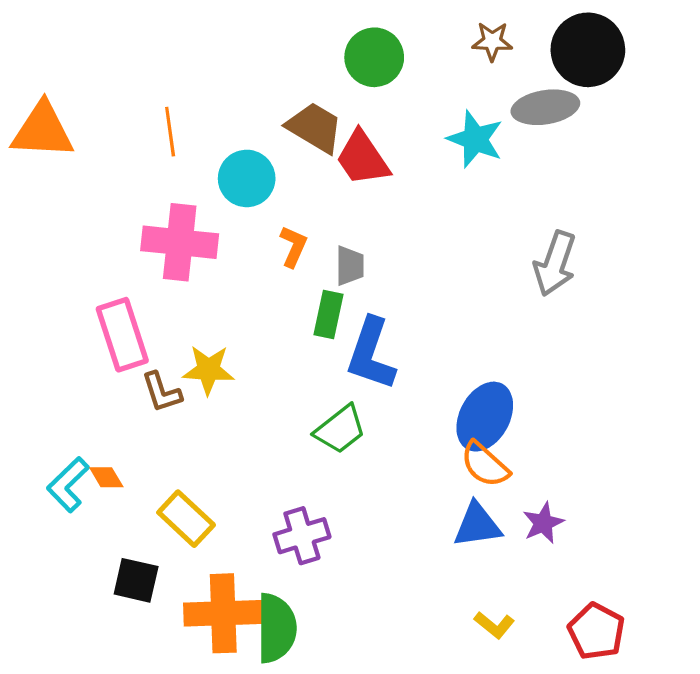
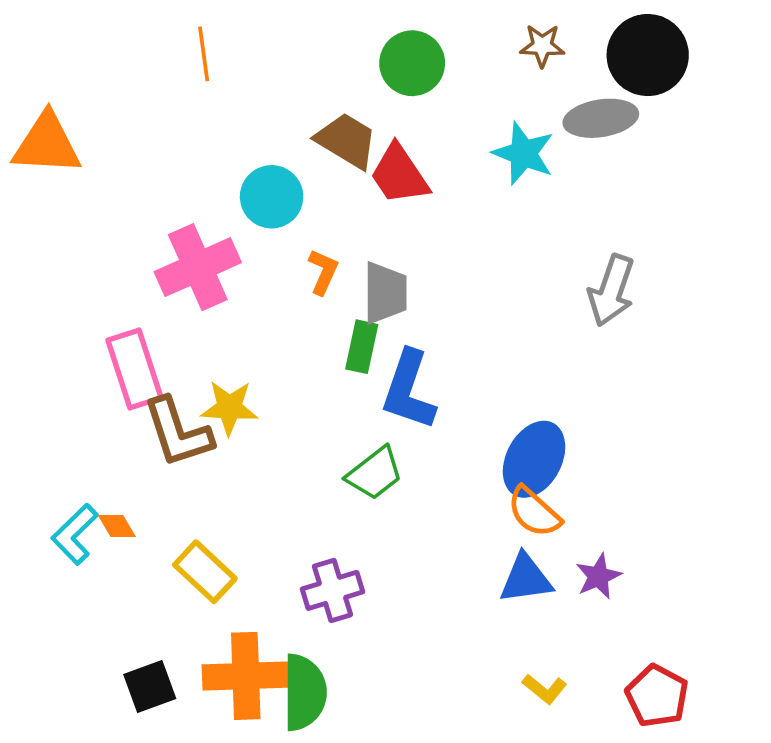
orange line: (170, 132) -> (204, 54), moved
pink cross: (180, 242) -> (198, 267), turned -30
gray trapezoid: (350, 266) -> (385, 293), size x1.4
brown L-shape: (162, 392) -> (178, 432), size x1.6
black square: (136, 580) -> (150, 687), moved, turned -33

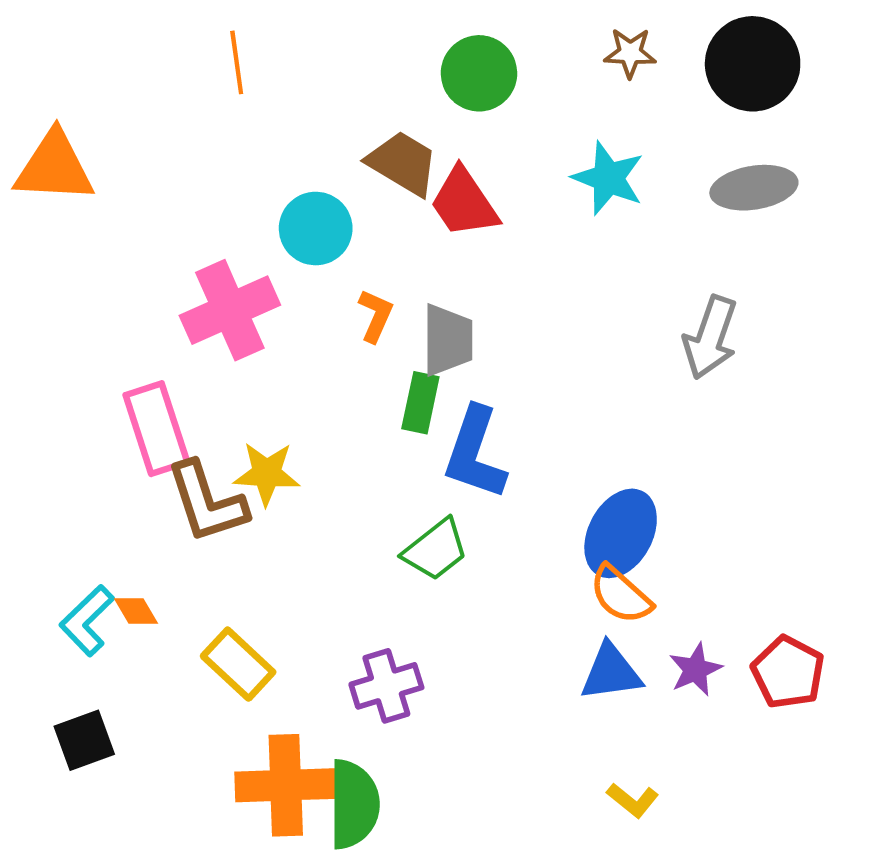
gray ellipse: (601, 118) -> (754, 188), moved
black square: (150, 687) -> (84, 740), moved
red pentagon: (657, 696) -> (788, 672), moved

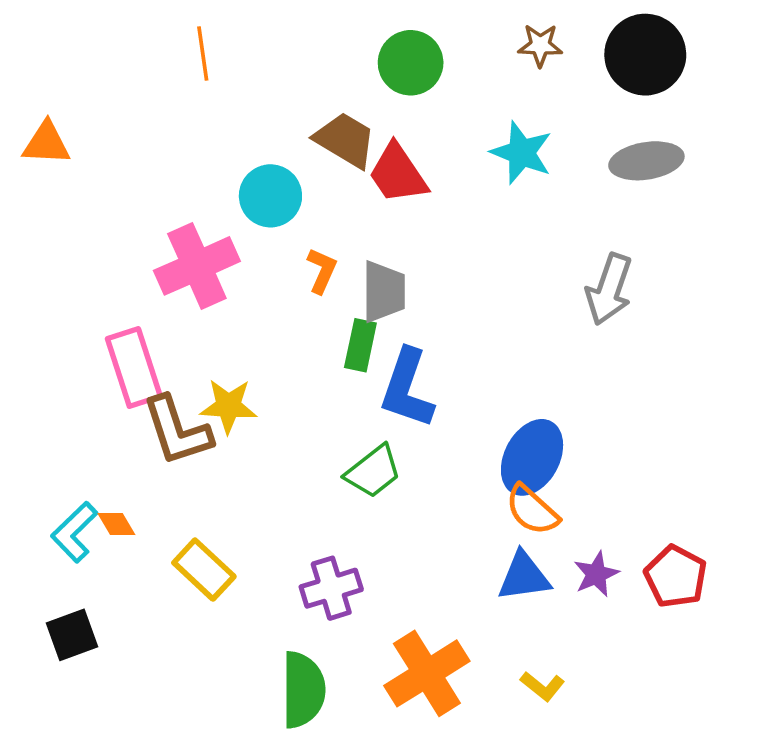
orange triangle: (54, 167) -> (46, 143), size x0.7
orange cross: (286, 785) -> (427, 673), moved, turned -30

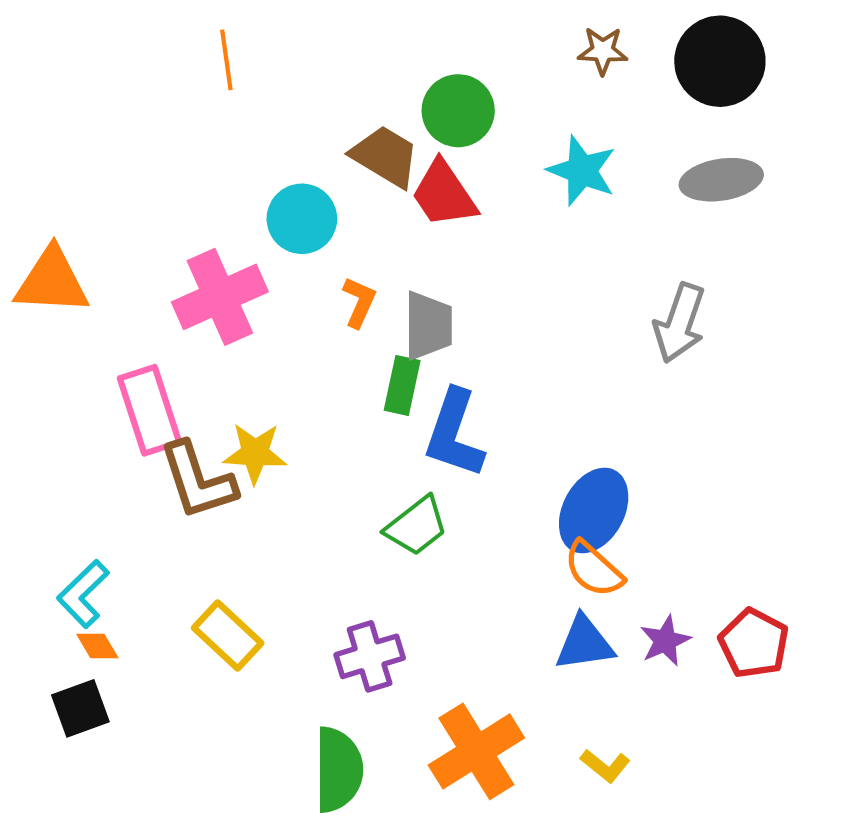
green circle: (411, 63) -> (458, 111), moved
orange triangle: (46, 143) -> (52, 281), moved, size x1.4
orange diamond: (116, 524) -> (97, 646), moved

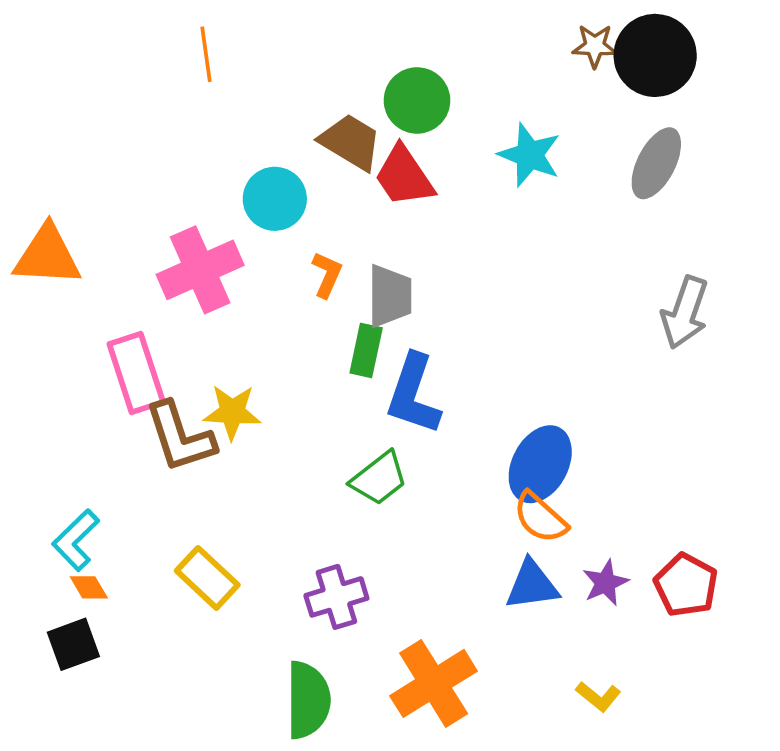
brown star: (603, 51) -> (595, 46), moved
gray ellipse: (721, 180) -> (656, 163), turned -54
gray arrow: (680, 323) -> (685, 313), moved
yellow L-shape: (605, 766) -> (598, 696), moved

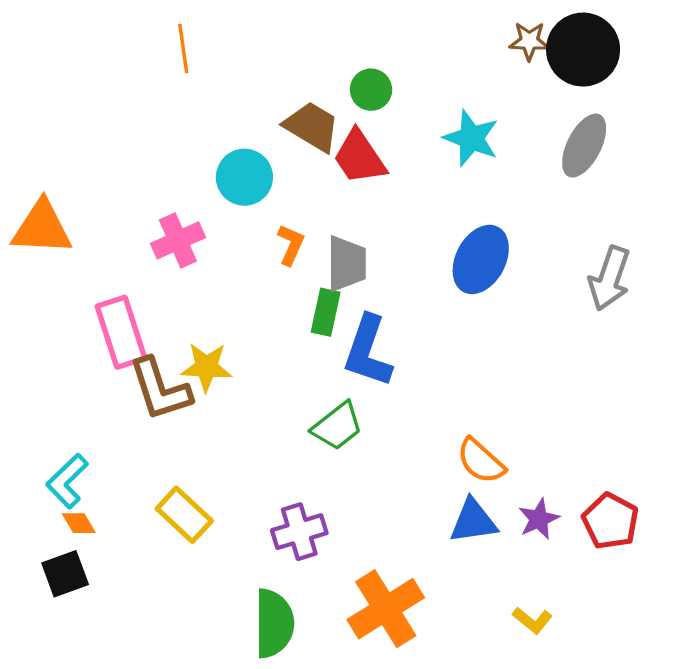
green circle: (417, 100) -> (371, 90), size x0.7
pink cross: (200, 270) -> (178, 240), size x0.7
blue ellipse: (540, 464) -> (481, 259), moved

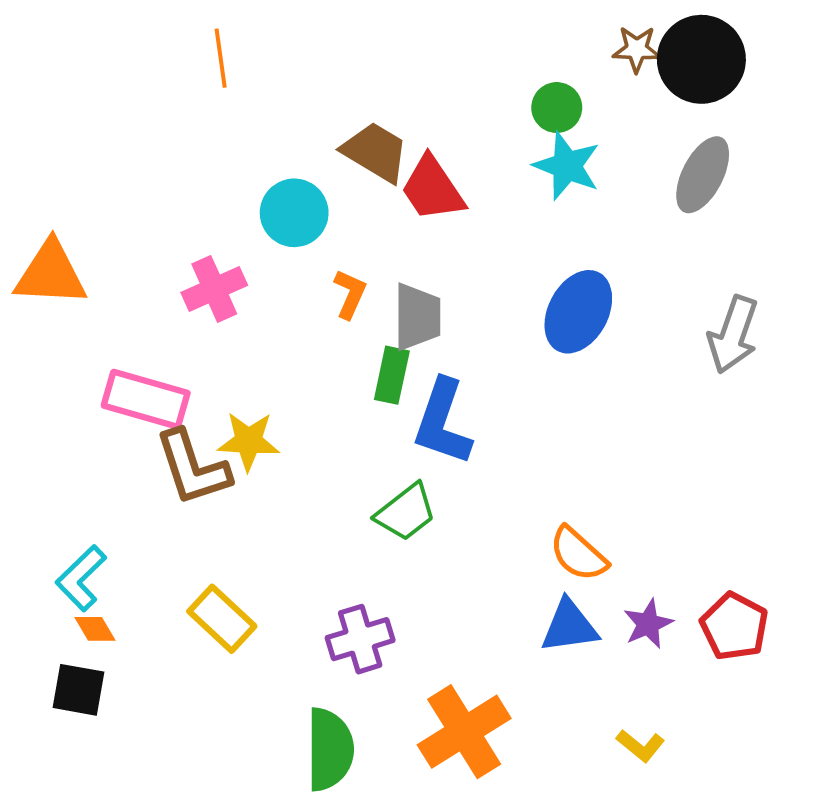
green circle: (371, 90) -> (557, 108), moved
pink rectangle: (121, 332) -> (146, 399), turned -56
black square: (65, 574) -> (78, 690), turned 30

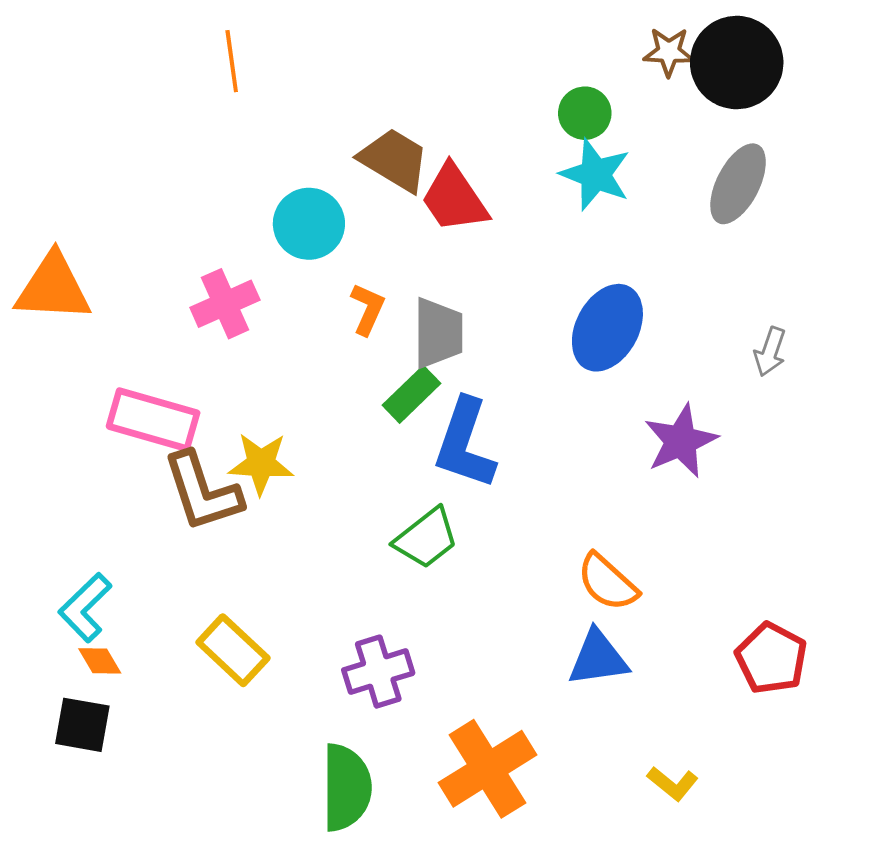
gray arrow: (733, 335) -> (770, 352), size x0.6
green rectangle: (392, 375) -> (412, 394), turned 34
purple star: (648, 624) -> (681, 441), moved, size x1.4

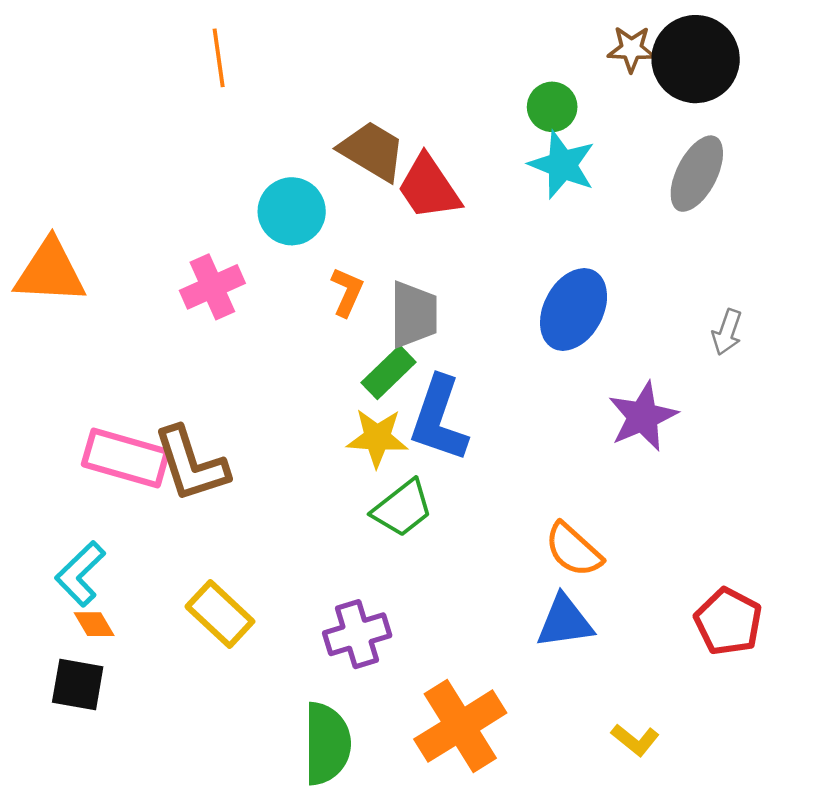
pink rectangle: (153, 420) -> (126, 458), moved
yellow star: (261, 464) -> (377, 438), moved

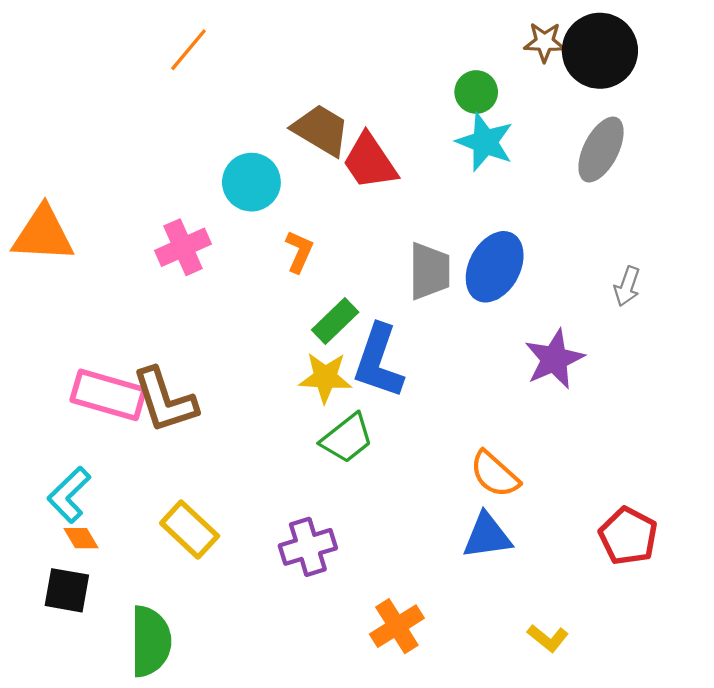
orange line: (219, 58) -> (188, 50), turned 48
gray trapezoid: (414, 315) -> (429, 271), moved
orange cross: (460, 726) -> (397, 626), size x0.7
green semicircle: (327, 744) -> (150, 641), moved

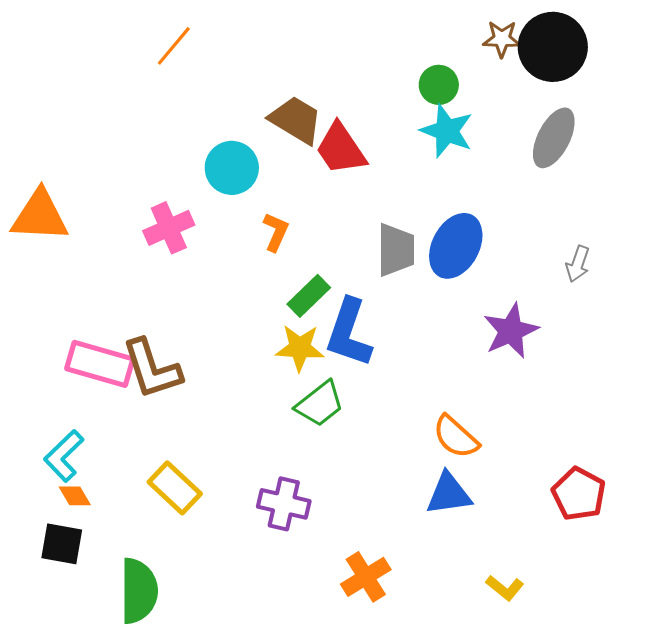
purple cross: (308, 547) -> (284, 504), turned 30

